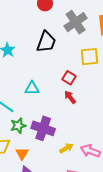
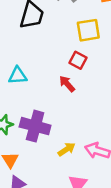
red square: (69, 78) -> (78, 60), moved

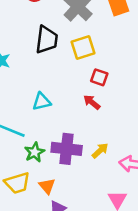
yellow square: (88, 30) -> (83, 48), moved
yellow arrow: (67, 149) -> (100, 151), moved

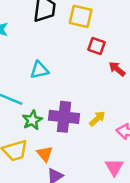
yellow square: (83, 48) -> (81, 16), turned 30
red arrow: (92, 102) -> (117, 69), moved

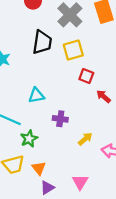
yellow square: (81, 16) -> (73, 50), turned -30
purple cross: (64, 117) -> (60, 119), moved, size x0.6
pink triangle: (114, 167) -> (80, 182), moved

